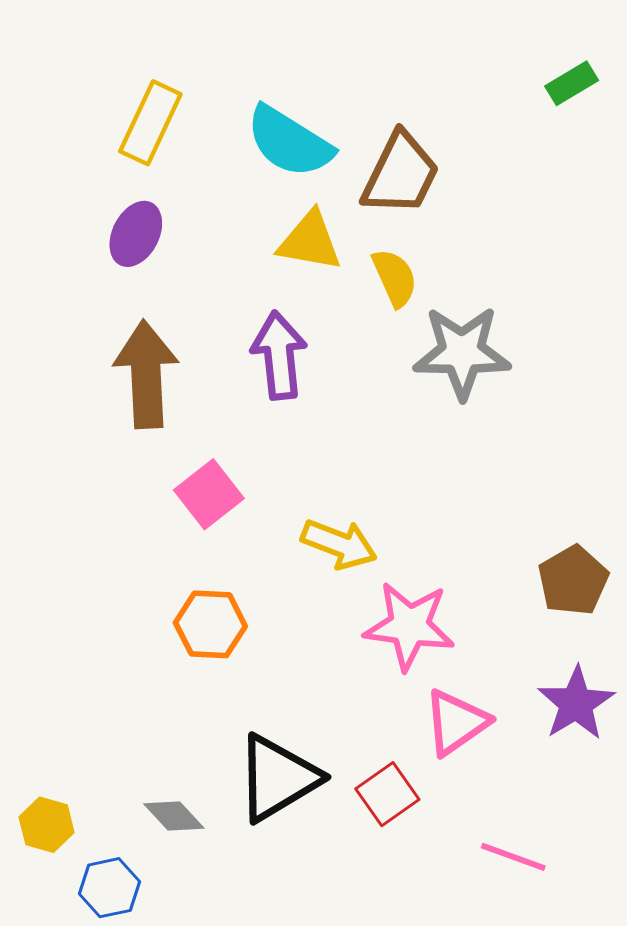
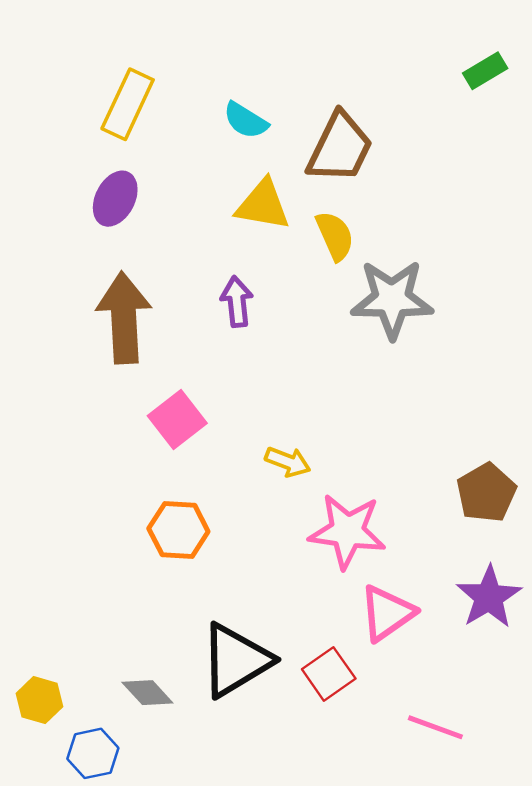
cyan semicircle: (289, 142) -> (246, 120), size x0.6
purple arrow: (279, 355) -> (237, 302), size x0.7
yellow arrow: (339, 544) -> (288, 462), size x0.7

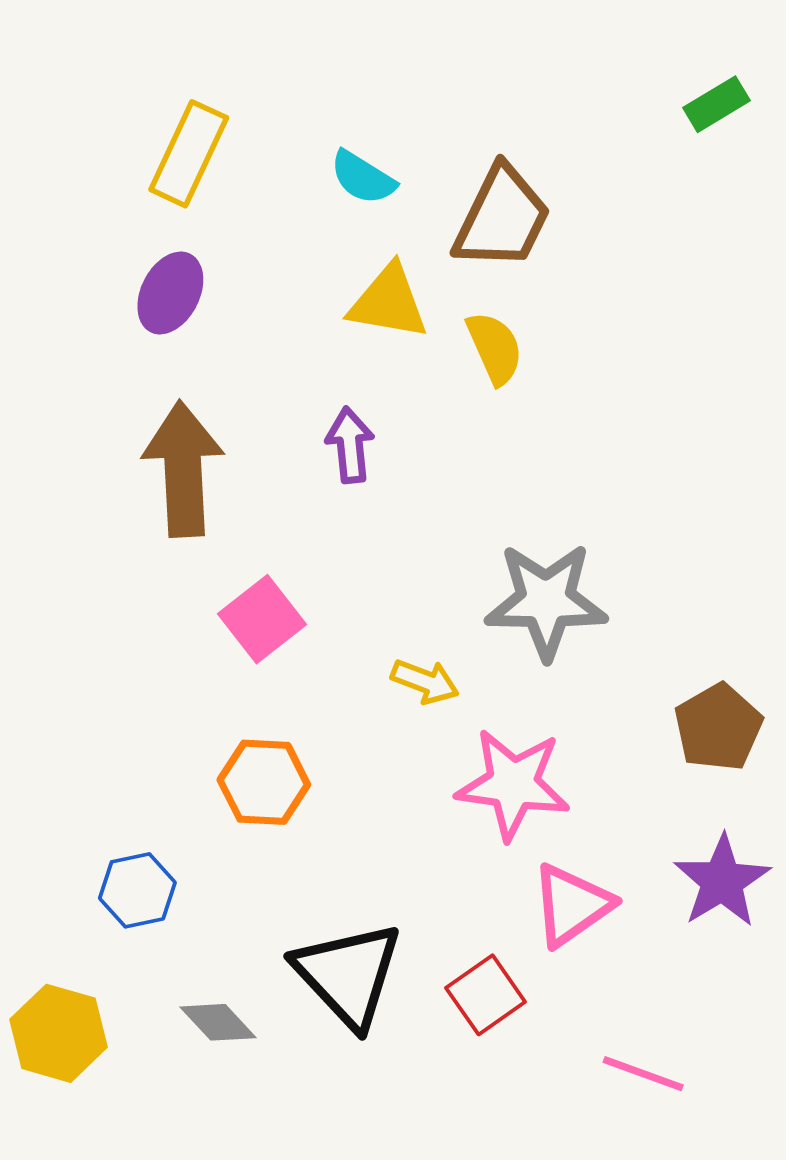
gray star: (392, 299) -> (546, 601), moved
black triangle: (236, 660) -> (348, 975), turned -42
yellow hexagon: (39, 700) -> (59, 1033), size x1.4
blue hexagon: (93, 753) -> (137, 890), moved

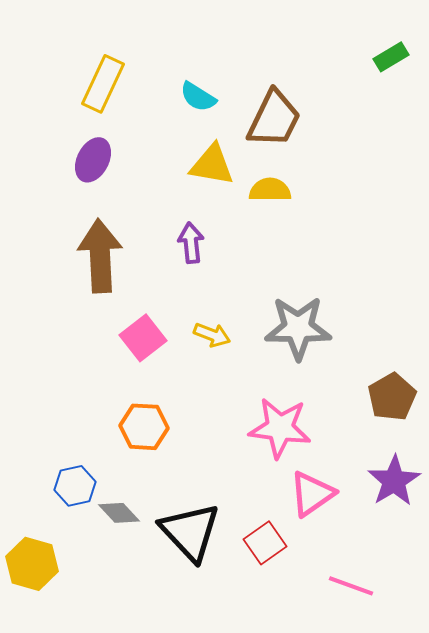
yellow semicircle: (495, 348) -> (270, 190), turned -66
yellow arrow: (425, 681) -> (212, 335), moved
gray diamond: (218, 1022) -> (119, 513), moved

